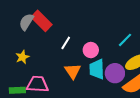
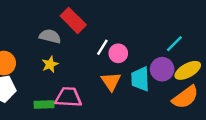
gray semicircle: (26, 22) -> (50, 36), moved, turned 72
pink circle: (91, 50) -> (118, 53), moved
purple circle: (115, 73) -> (162, 69), moved

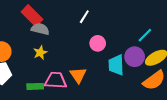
red rectangle: (73, 20) -> (32, 16), moved
white line: (102, 47) -> (84, 17), moved
orange triangle: (111, 81) -> (78, 75), moved

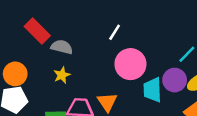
red rectangle: (32, 16) -> (37, 31), moved
pink circle: (98, 43) -> (130, 64), size x1.6

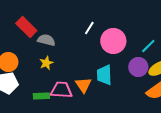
pink circle: (130, 64) -> (113, 41), moved
cyan trapezoid: (153, 90) -> (104, 75), moved

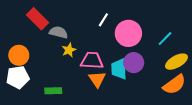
yellow star: (46, 63) -> (69, 50), moved
purple circle: (138, 67) -> (134, 63), moved
pink trapezoid: (61, 90) -> (92, 61), moved

